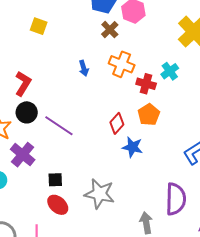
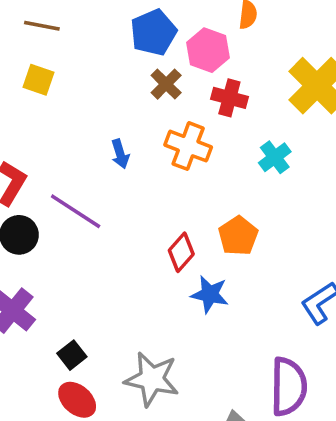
red cross: (146, 84) -> (229, 98), moved
purple line: (59, 126) -> (76, 211), moved
black square: (55, 180) -> (72, 355), turned -35

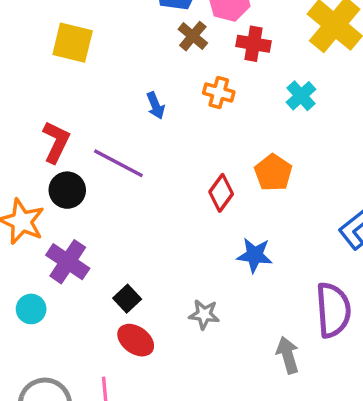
yellow square: (38, 80) -> (73, 43), size x1.4
orange cross: (188, 146) -> (219, 92), size x0.7
blue star: (210, 294) -> (255, 255), moved
gray star: (152, 379) -> (204, 314), size x0.6

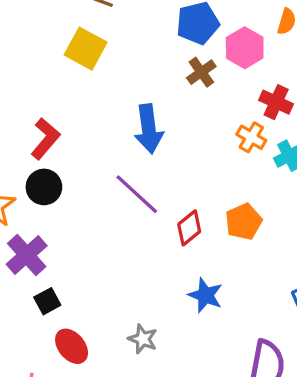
red cross: (254, 44) -> (276, 102), moved
orange cross: (219, 92) -> (251, 137), moved
blue arrow: (156, 106) -> (149, 129), size x1.8
purple line: (118, 163) -> (137, 194), moved
black square: (127, 299) -> (47, 301), moved

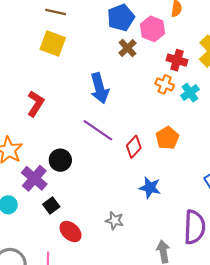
black circle: (44, 187) -> (60, 160), moved

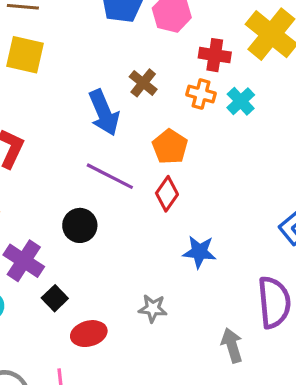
brown cross: (127, 48) -> (143, 83), moved
orange pentagon: (167, 138) -> (170, 147), moved
black circle: (60, 160) -> (80, 225), moved
red ellipse: (71, 232) -> (89, 334), turned -50

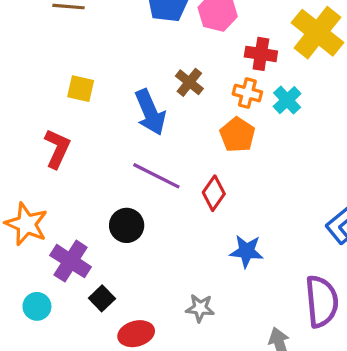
yellow square: (25, 55) -> (81, 89), moved, size x0.7
orange pentagon: (170, 147) -> (237, 135), moved

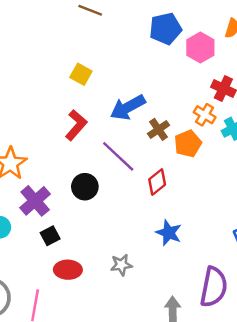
brown cross: (189, 82) -> (158, 129), moved
blue arrow: (150, 112) -> (128, 107), turned 68
red L-shape: (57, 149) -> (76, 125), moved
gray star: (200, 308) -> (121, 265), turned -30

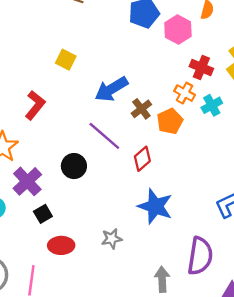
red L-shape: (76, 125) -> (35, 105), moved
blue star: (169, 233) -> (155, 206), size x1.4

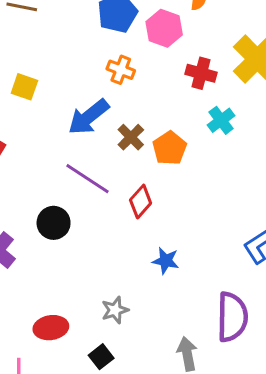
orange cross: (185, 93) -> (121, 70), moved
blue star: (155, 206) -> (166, 261), size x0.6
black square: (43, 214) -> (101, 357), moved

